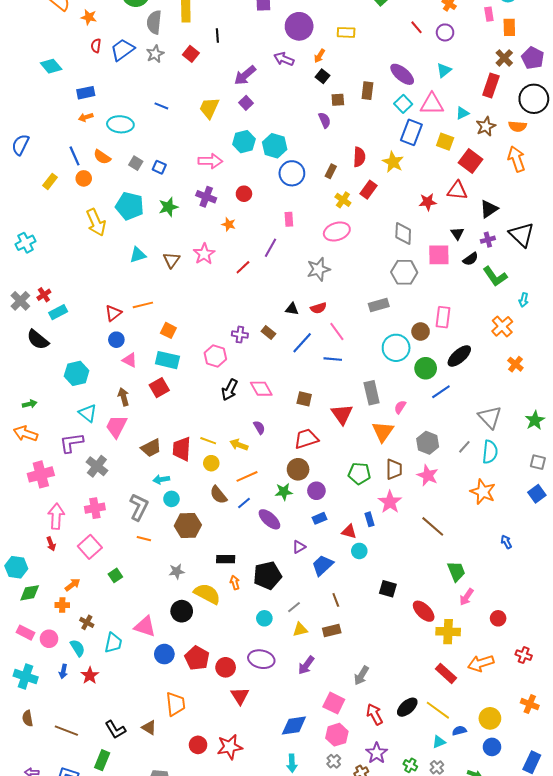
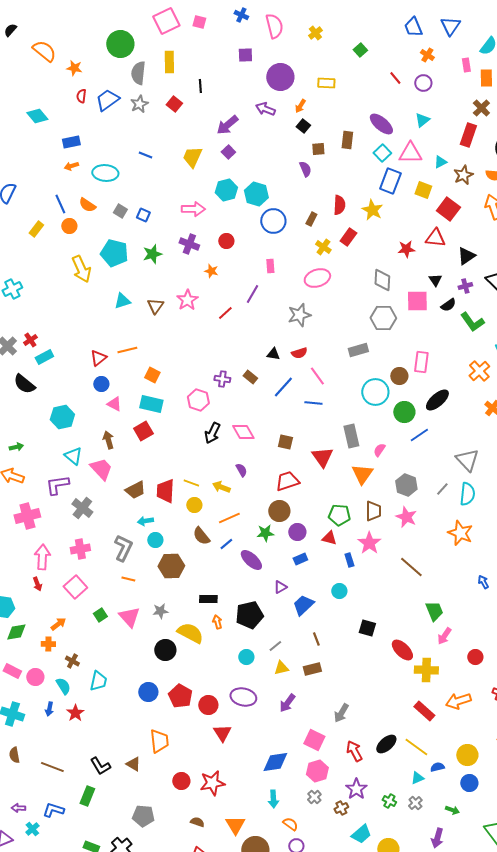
pink trapezoid: (116, 426) -> (101, 469), turned 110
red triangle: (349, 532) -> (329, 538), moved
pink triangle: (145, 626) -> (129, 617), moved, turned 30

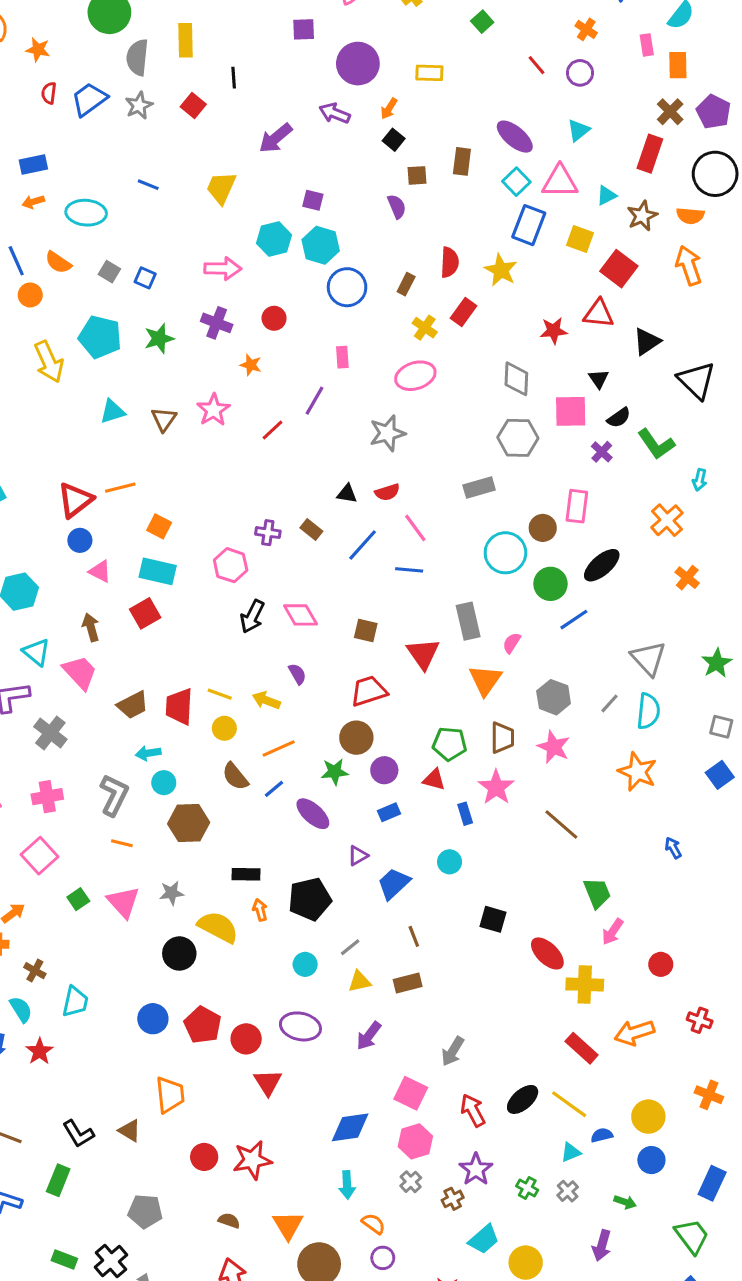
purple square: (228, 152) -> (313, 200), moved, turned -32
purple cross: (465, 286) -> (602, 452), moved, turned -32
red triangle: (98, 358) -> (75, 500), size x1.4

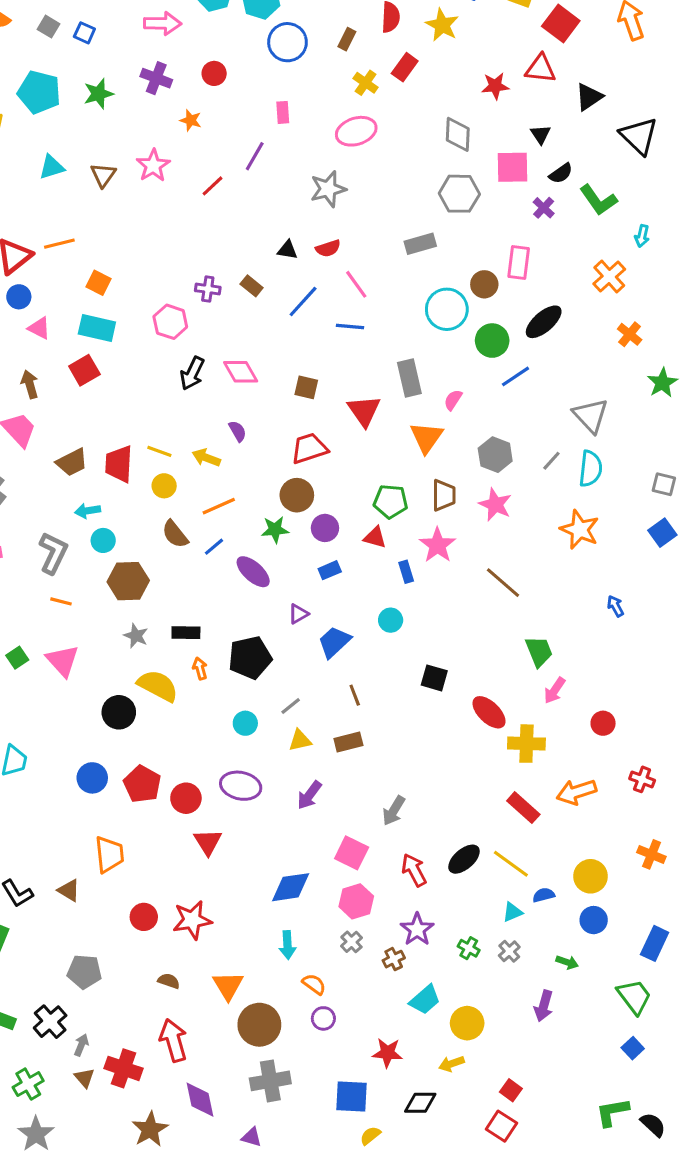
green star: (717, 663) -> (662, 383), moved
gray star: (172, 893) -> (136, 636), moved, turned 30

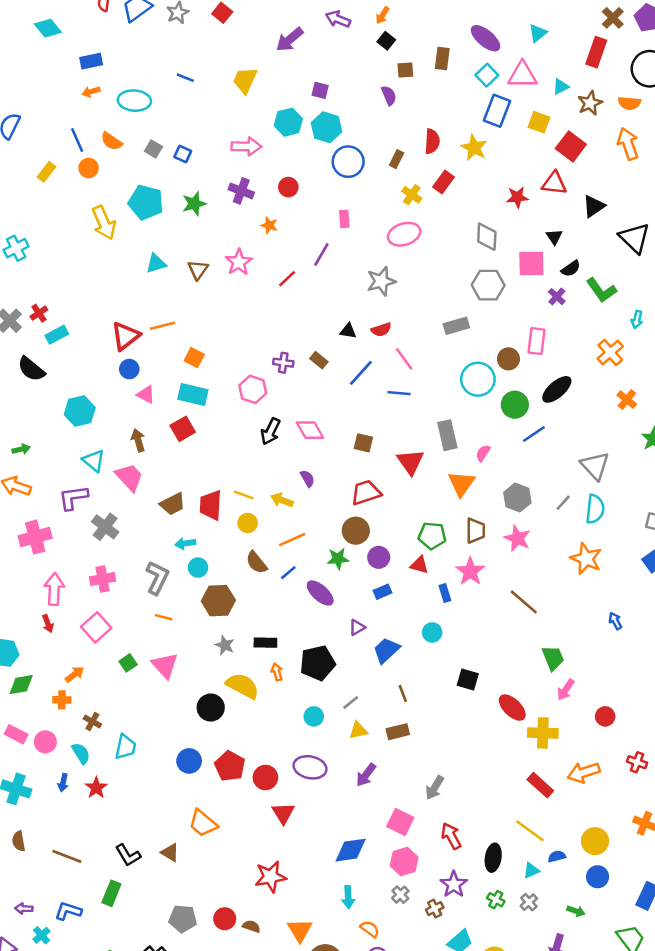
orange trapezoid: (109, 854) -> (203, 823), turned 136
black ellipse: (464, 859) -> (493, 858), moved, turned -40
red circle: (144, 917) -> (225, 919), moved

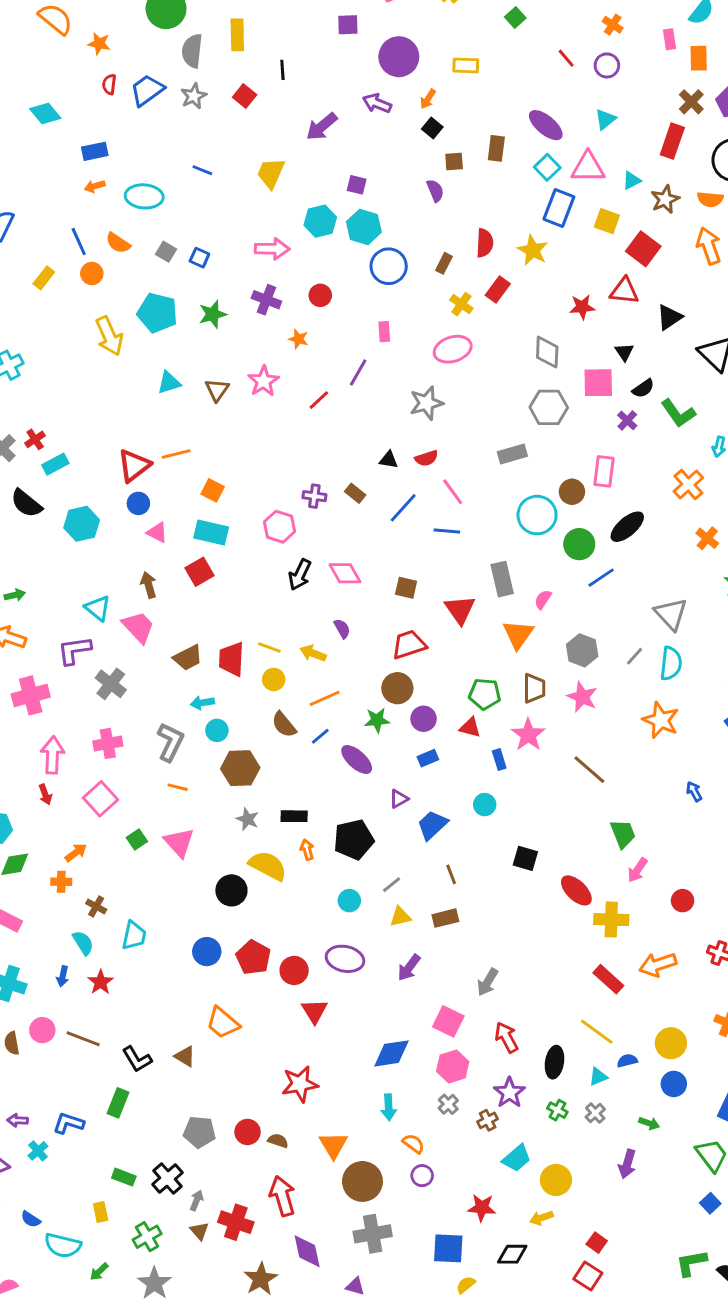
cyan hexagon: (80, 411) -> (82, 524), moved
pink circle: (45, 742) -> (42, 1030), moved
brown line: (67, 856) -> (83, 1039), moved

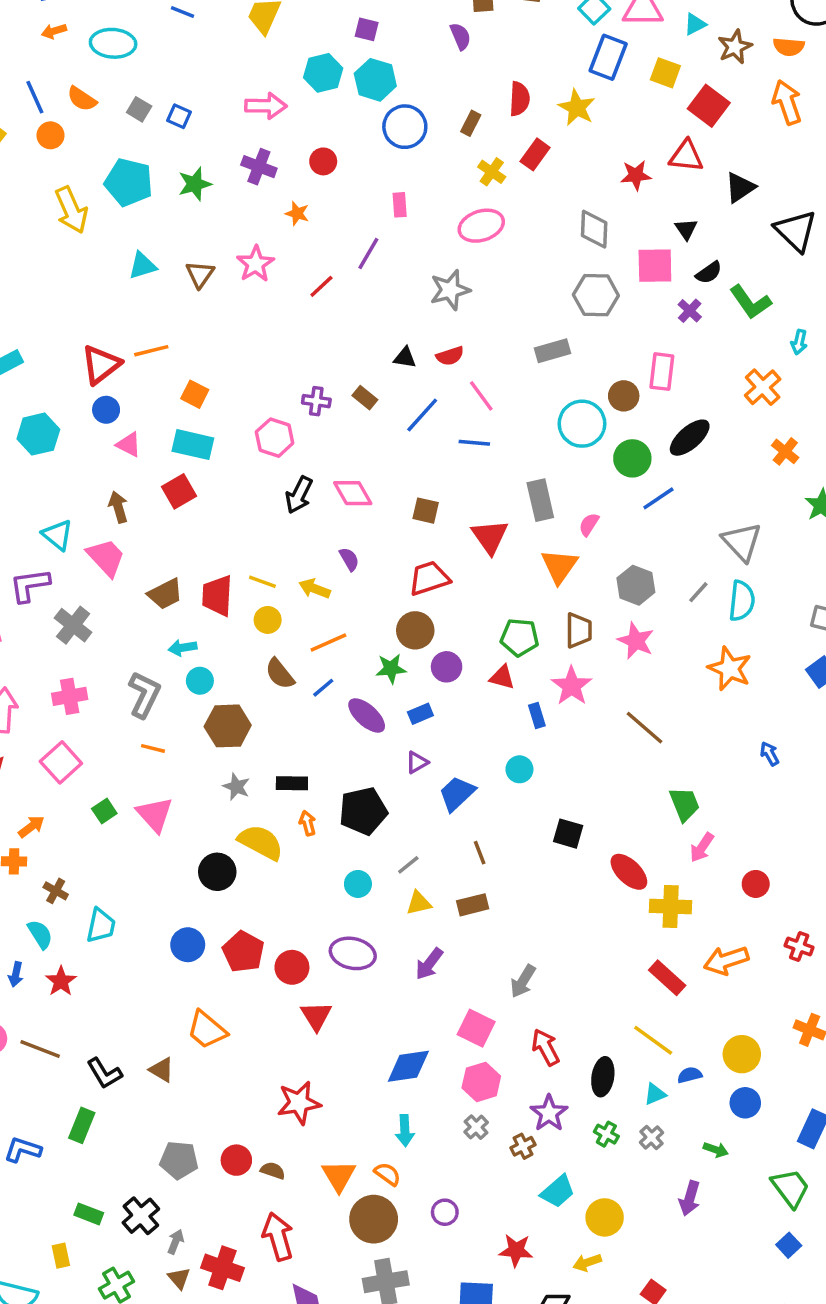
blue rectangle: (428, 758) -> (420, 714), moved
orange semicircle: (413, 1144) -> (387, 1174), moved

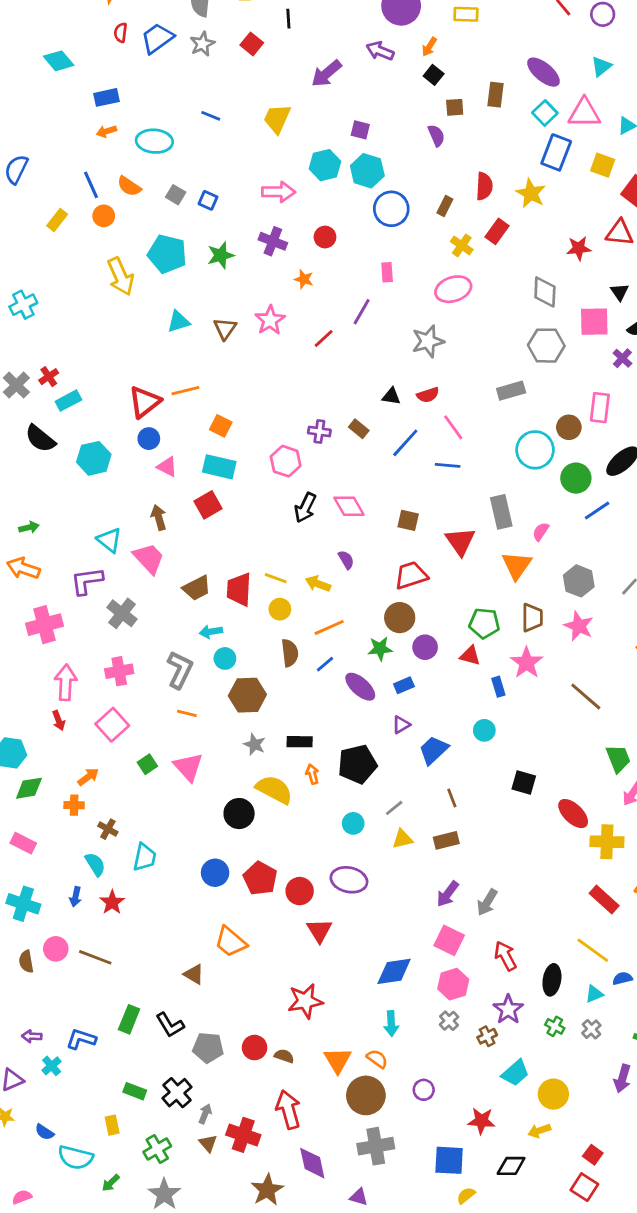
brown semicircle: (280, 674) -> (290, 653), turned -148
purple arrow: (429, 964) -> (448, 894), moved
black L-shape: (104, 1073) -> (170, 1025), moved

